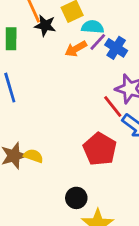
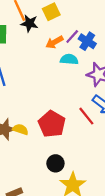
cyan semicircle: (93, 27) -> (69, 59), moved
red line: (113, 107) -> (86, 116), moved
red pentagon: (100, 149) -> (52, 124), moved

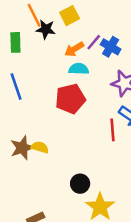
cyan semicircle: (69, 59) -> (79, 69), moved
red line: (86, 116) -> (113, 130), turned 36
red pentagon: (52, 124) -> (70, 99), moved, turned 30

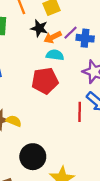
black star: (46, 29) -> (39, 28), moved
blue cross: (111, 47) -> (85, 38), turned -30
black circle: (80, 184) -> (33, 157), moved, size x1.5

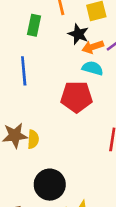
yellow semicircle: (14, 121) -> (33, 139), turned 64

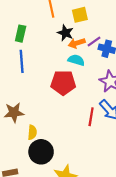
green rectangle: (34, 25) -> (21, 34), moved
yellow semicircle: (33, 139) -> (32, 132), moved

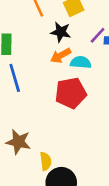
orange arrow: (77, 43) -> (61, 56), moved
brown star: (14, 113) -> (18, 142), turned 30

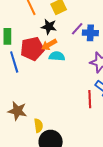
cyan semicircle: (81, 62) -> (57, 56), moved
red pentagon: (71, 93) -> (32, 49), moved

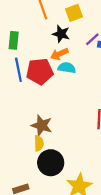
red pentagon: (32, 49) -> (40, 71), moved
brown star: (17, 111) -> (42, 125), moved

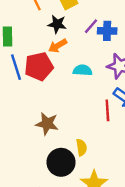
cyan semicircle: (67, 68) -> (83, 70), moved
yellow semicircle: (39, 143) -> (82, 147), moved

